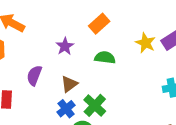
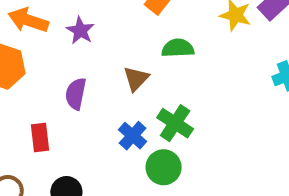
purple star: (65, 46) -> (80, 31), moved
brown triangle: (69, 84) -> (136, 79), moved

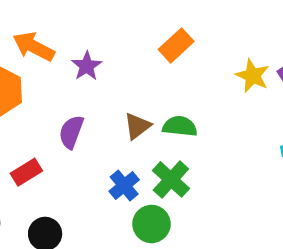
green semicircle: (178, 48) -> (180, 126), moved
red rectangle: (40, 138) -> (26, 172), turned 56

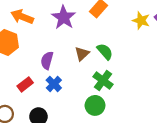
purple star: (87, 66) -> (64, 17), moved, size x1.5
green semicircle: (180, 126) -> (105, 52), turned 48
blue cross: (124, 185) -> (54, 84), moved

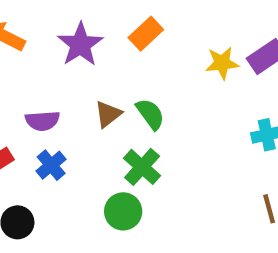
yellow star: (141, 20) -> (222, 63), turned -30
purple semicircle: (47, 60) -> (42, 121), turned -114

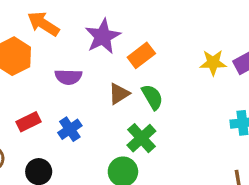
orange rectangle: (146, 34) -> (141, 55), moved
purple semicircle: (42, 121) -> (68, 77), moved

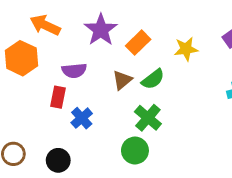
yellow star: (213, 63) -> (186, 49), moved
green semicircle: (152, 97) -> (153, 79), turned 90
red rectangle: (28, 122) -> (58, 97), moved, turned -45

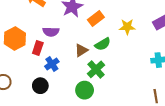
orange hexagon: (21, 58) -> (15, 38), moved
brown triangle: (122, 80) -> (81, 50), moved
black circle: (58, 160) -> (40, 86), moved

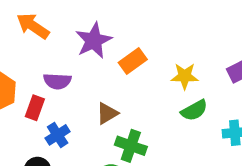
green semicircle: (103, 44) -> (194, 110), moved
green cross: (96, 69) -> (131, 146), turned -30

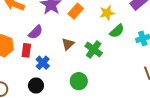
purple semicircle: (57, 81) -> (36, 32), turned -35
green cross: (131, 146) -> (94, 49), moved, turned 30

